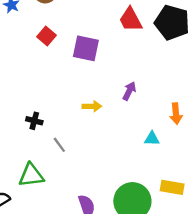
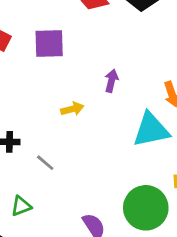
cyan triangle: (152, 139) -> (151, 130), size x2.0
green triangle: (31, 175) -> (21, 206), size x0.7

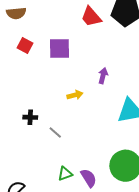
green triangle: (21, 206) -> (65, 174), moved

